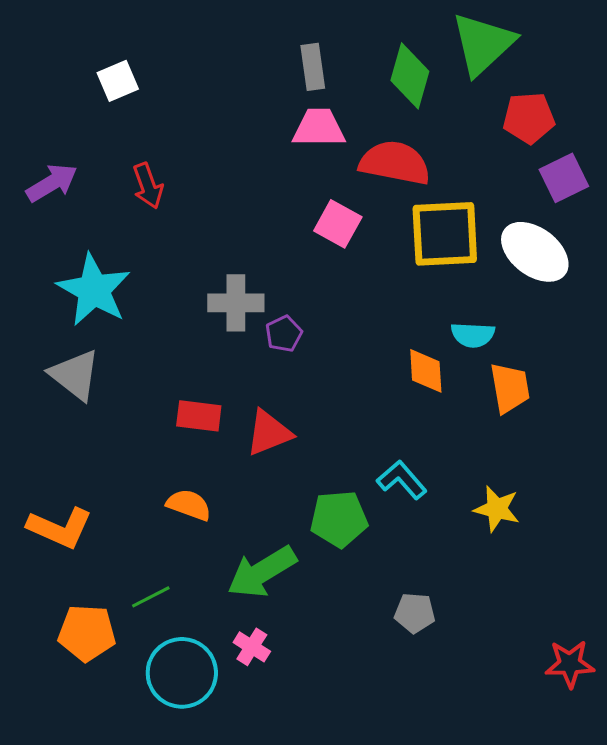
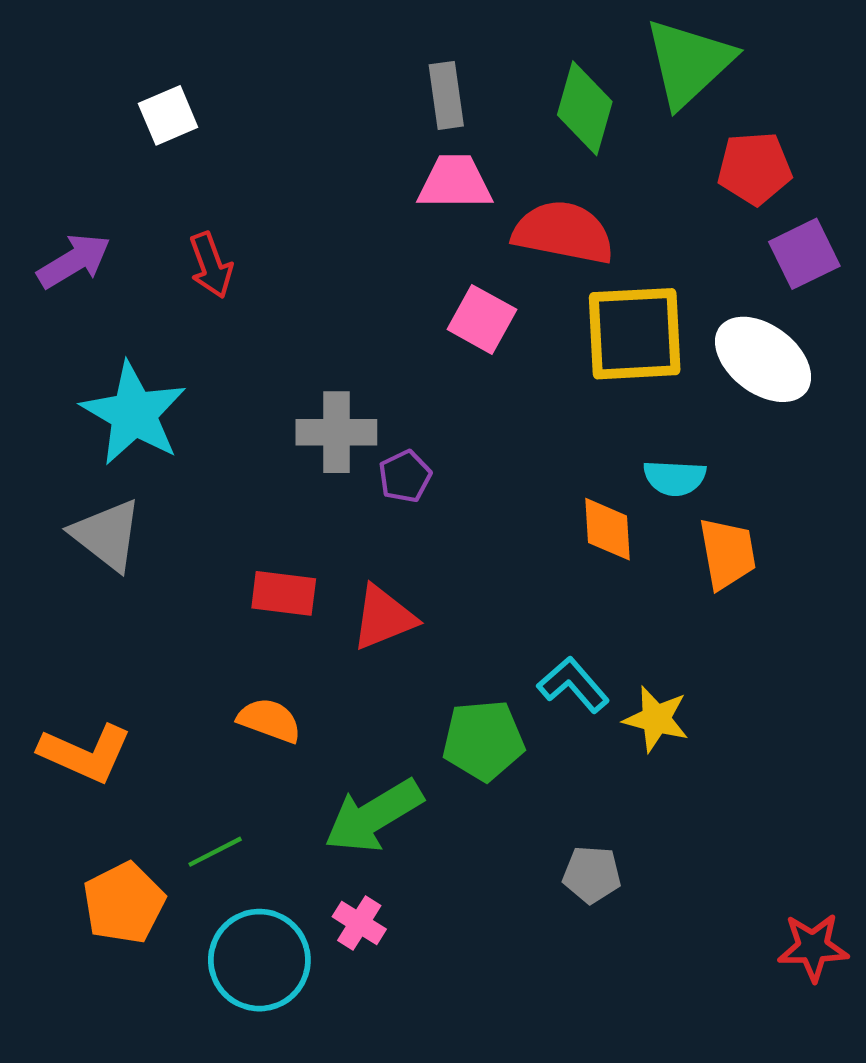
yellow star: (497, 509) -> (656, 719), moved
orange pentagon: (87, 633) -> (124, 903), turned -30

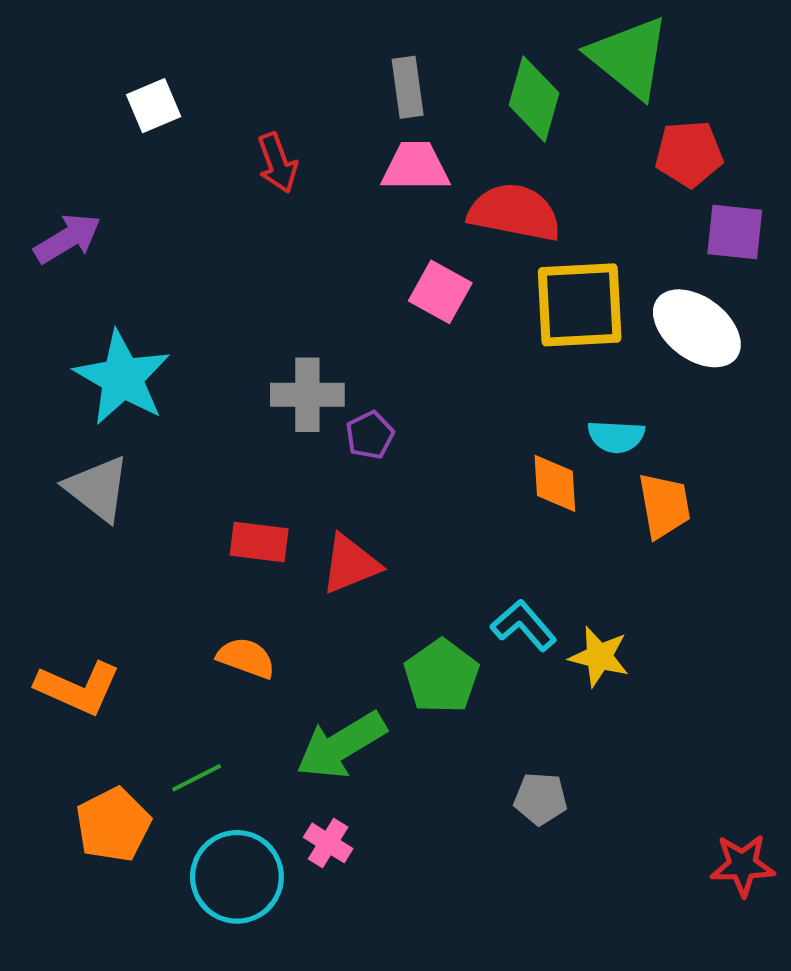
green triangle: (689, 63) -> (629, 57), turned -38
purple square: (804, 254) -> (735, 232), turned 32
red arrow: (211, 265) -> (277, 163), moved
green pentagon: (483, 740) -> (442, 676), turned -30

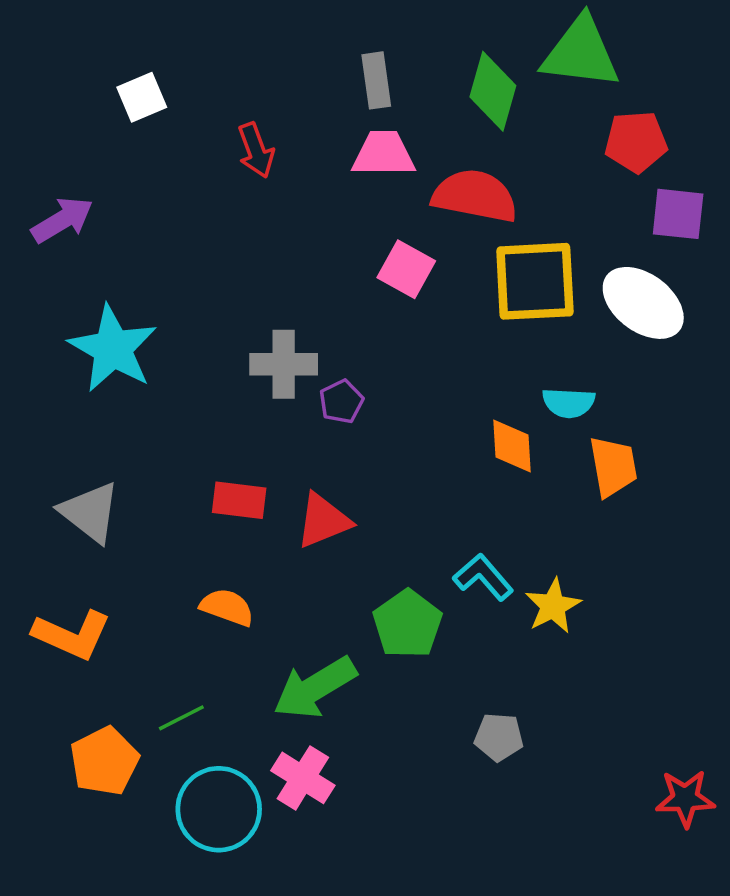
green triangle: (629, 57) -> (581, 53), turned -32
gray triangle: (98, 489) -> (90, 512), moved
yellow star: (599, 657) -> (553, 606), turned 30
pink cross: (328, 843) -> (303, 778), size x1.4

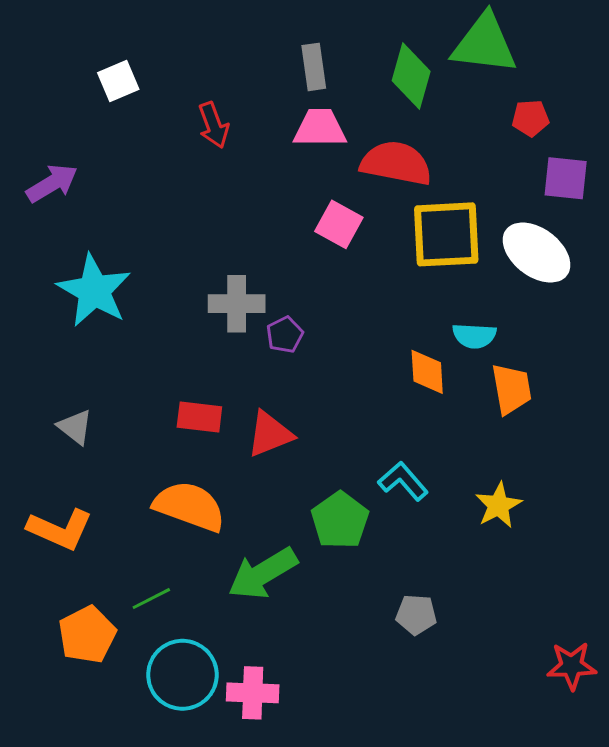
red pentagon: (636, 142) -> (531, 118), size x0.7
gray triangle: (90, 512) -> (75, 427), size x0.7
yellow star: (553, 606) -> (498, 505), moved
orange semicircle: (227, 607) -> (189, 506), size x1.6
pink cross: (303, 778) -> (253, 693), moved, turned -30

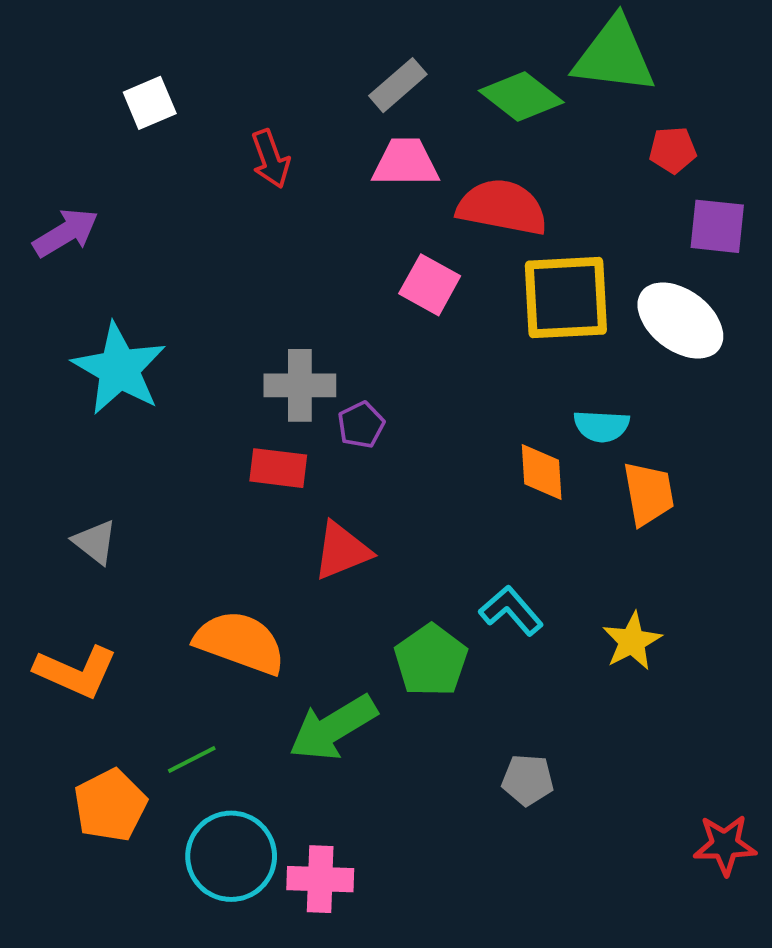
gray rectangle: (314, 67) -> (398, 85), turned 57
green diamond: (411, 76) -> (521, 97), turned -68
red rectangle: (199, 417) -> (278, 468), moved

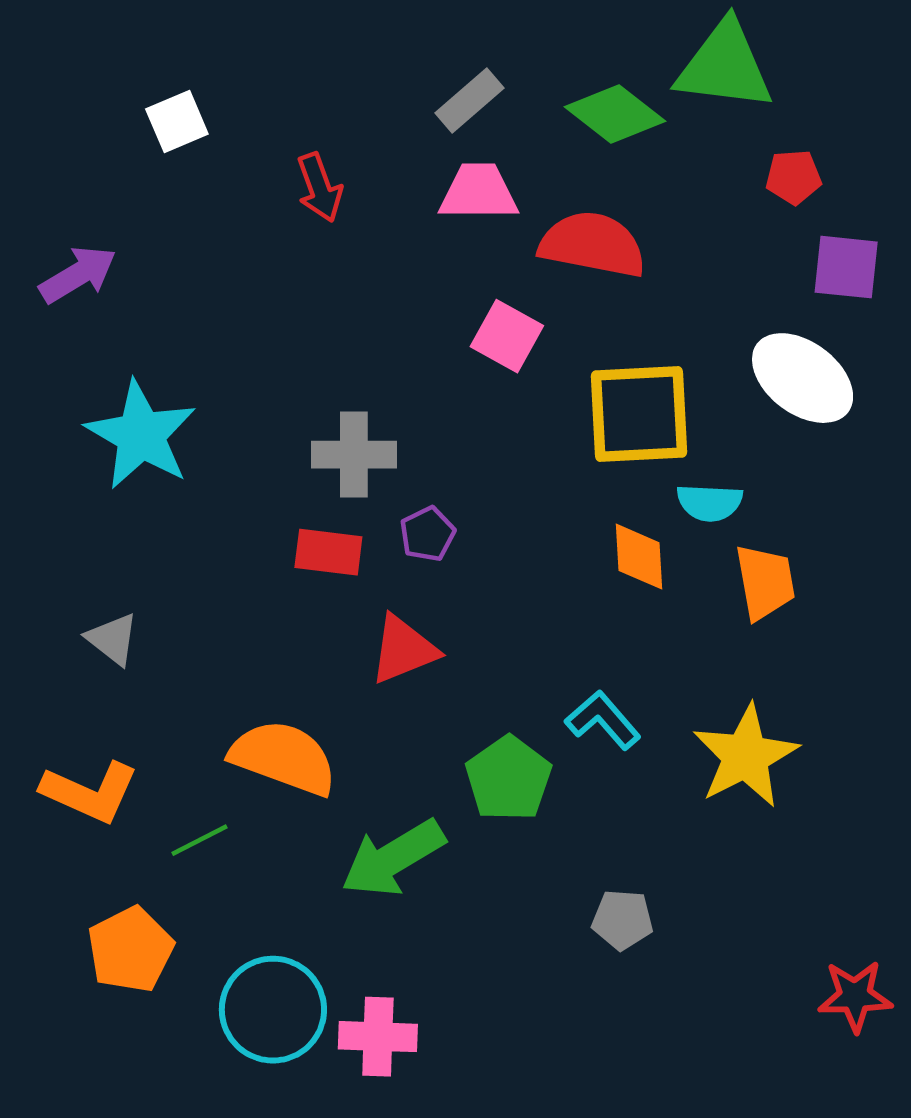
yellow square: (566, 298) -> (639, 414), moved
purple pentagon: (361, 425) -> (427, 534), moved
yellow star: (632, 641) -> (746, 756), size x1.5
green line: (192, 760) -> (199, 840), moved

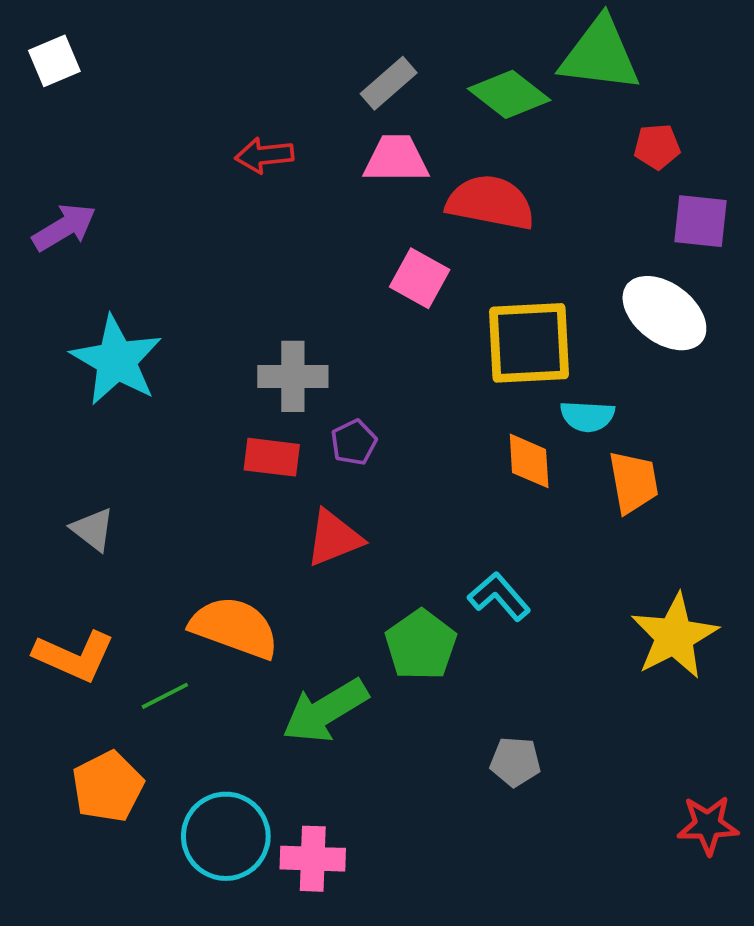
white square: (177, 121) -> (54, 61), moved
red arrow: (319, 188) -> (264, 155), turned 104
yellow star: (746, 756) -> (674, 636), moved

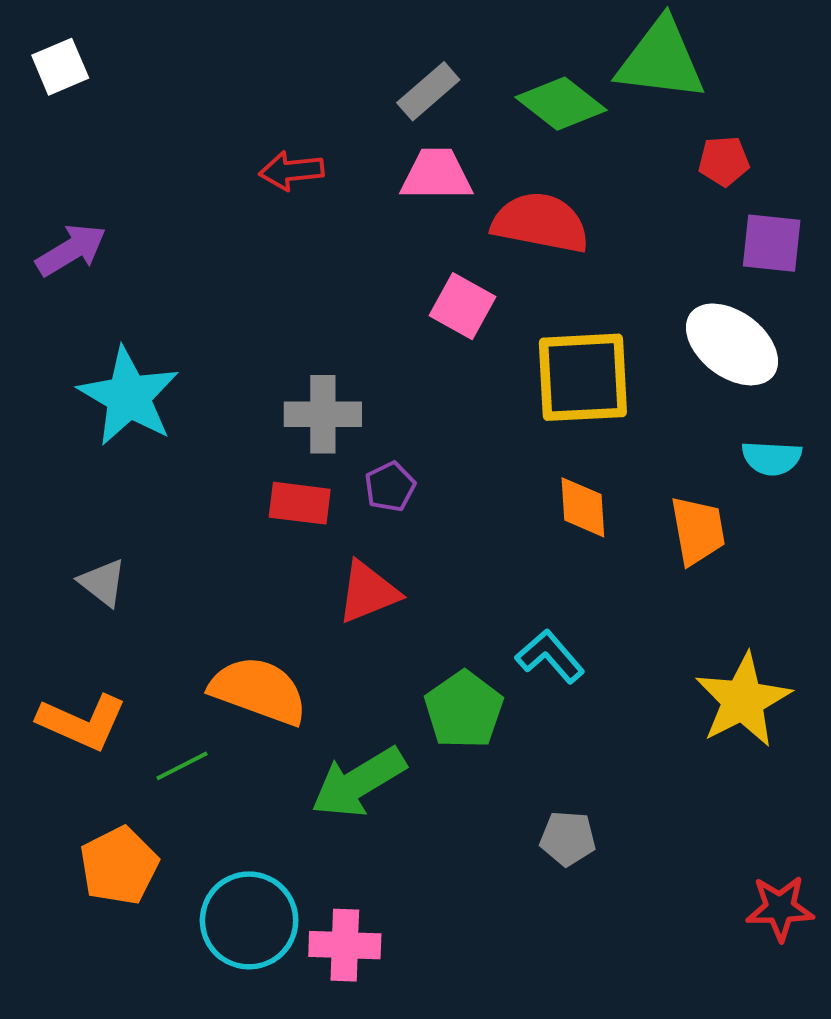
cyan semicircle: (587, 416) -> (772, 458), moved

